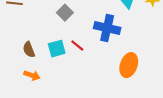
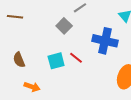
brown semicircle: (29, 50) -> (19, 60), moved

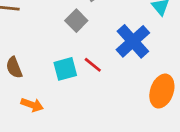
blue cross: (105, 41) -> (133, 41), turned 35

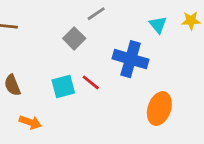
blue cross: (133, 41) -> (131, 59), turned -32

